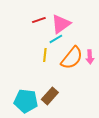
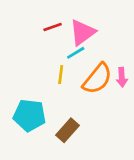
cyan pentagon: (26, 101) -> (29, 115), moved

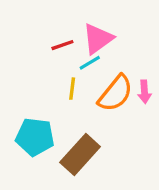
red line: (53, 27) -> (62, 45), moved
brown rectangle: (68, 130) -> (80, 155), size x1.4

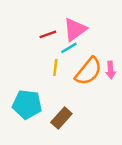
brown rectangle: (80, 155) -> (61, 118), size x0.7

